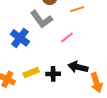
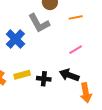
pink line: (67, 37) -> (76, 50), moved

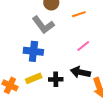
blue cross: (15, 39) -> (33, 51), moved, turned -30

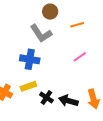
black arrow: (80, 72) -> (68, 101), moved
black cross: (56, 79) -> (46, 98), moved, turned 32

